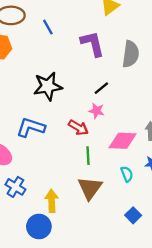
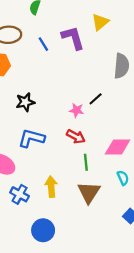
purple L-shape: (92, 44) -> (73, 38), moved
black star: (48, 86) -> (25, 102), moved, size x0.7
pink star: (97, 111) -> (76, 110), moved
yellow arrow: (52, 201) -> (51, 187), moved

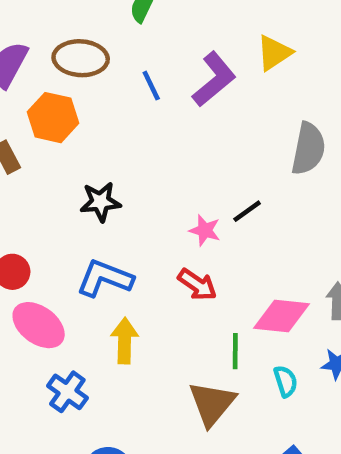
purple L-shape: (73, 38) -> (214, 79), turned 60
green line: (86, 162) -> (235, 351), moved
yellow arrow: (51, 187) -> (125, 341), moved

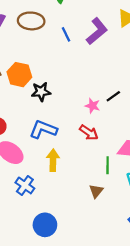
orange hexagon: (53, 118) -> (19, 75), moved
brown triangle: (212, 404) -> (96, 191), size x0.6

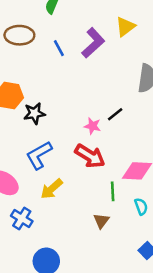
blue L-shape: (43, 129) -> (39, 155), turned -48
red arrow: (89, 132) -> (90, 156), size x1.4
yellow arrow: (53, 160) -> (52, 189), turned -130

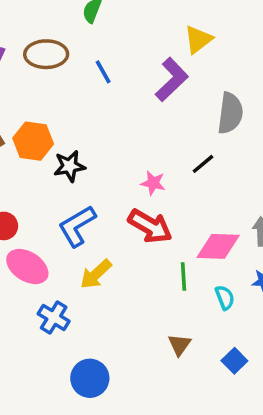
purple L-shape: (93, 43) -> (172, 80), moved
black line: (115, 114) -> (203, 164), moved
brown triangle: (101, 221) -> (179, 345), moved

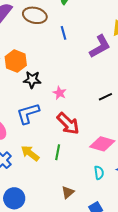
pink star: (153, 183) -> (59, 93), moved
yellow arrow: (96, 274) -> (30, 153), moved, turned 66
green line: (184, 276) -> (58, 152), moved

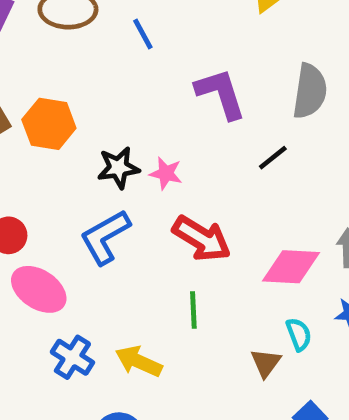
purple L-shape: (100, 46) -> (221, 94), moved, turned -65
black star: (32, 80) -> (118, 168), moved
yellow arrow: (30, 153) -> (139, 361), moved
brown triangle: (68, 192) -> (266, 363), moved

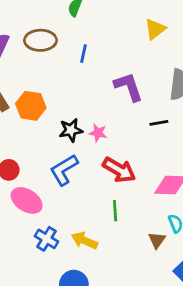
blue line: (143, 34) -> (84, 54), turned 42
black line: (273, 158) -> (159, 123), turned 30

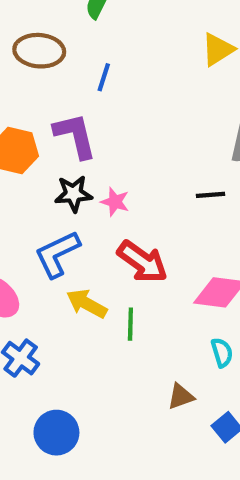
purple L-shape: (128, 87) -> (75, 136), moved
brown triangle: (157, 240) -> (181, 396), moved, turned 30
yellow arrow: (84, 241) -> (87, 304), moved

